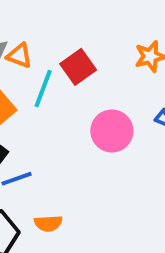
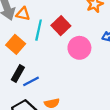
red square: (78, 67) -> (61, 26), moved

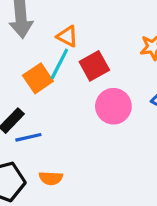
orange triangle: (23, 14) -> (67, 36), moved
orange square: (16, 44) -> (38, 78), moved

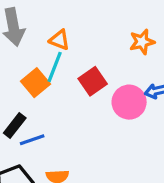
red square: (94, 66) -> (93, 81), moved
pink circle: (113, 106) -> (129, 102), moved

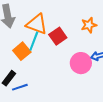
orange triangle: (59, 40) -> (37, 24), size x1.6
red square: (93, 81) -> (58, 36), moved

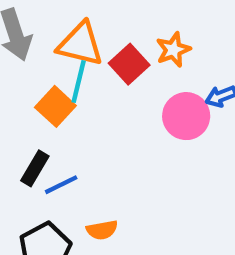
orange star: (89, 25) -> (173, 50), moved

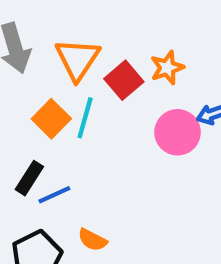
orange triangle: (80, 44) -> (77, 59), turned 48
cyan line: (79, 82) -> (85, 118), moved
orange semicircle: (102, 230) -> (92, 240), turned 36

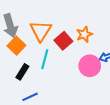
orange square: (51, 119) -> (16, 46), moved
black rectangle: (29, 178) -> (22, 72), moved

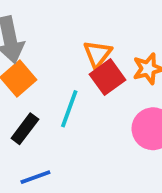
orange triangle: (41, 31) -> (97, 54), moved, size x0.7

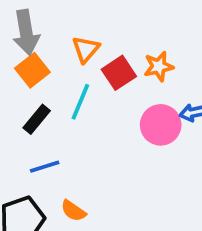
orange triangle: (97, 54) -> (86, 49), moved

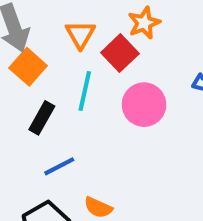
orange star: (159, 66) -> (144, 23), moved
pink circle: (161, 125) -> (144, 105), moved

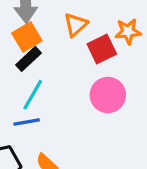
cyan line: (85, 91) -> (33, 95), moved
black rectangle: (42, 118) -> (28, 59), moved

